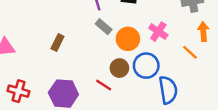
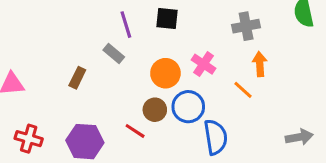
gray rectangle: (104, 27) -> (114, 53), moved

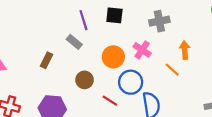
gray cross: (246, 26) -> (159, 21), moved
brown circle: (155, 110) -> (85, 80), moved
red line: (135, 131) -> (110, 101), moved

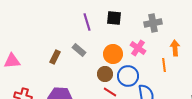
gray rectangle: (74, 42) -> (79, 50), moved
orange line: (172, 70) -> (164, 65), turned 40
brown circle: (85, 80) -> (105, 74), moved

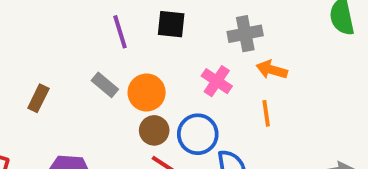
orange arrow: (175, 48) -> (272, 70), moved, turned -70
orange circle: (113, 54) -> (147, 92), moved
brown rectangle: (55, 57) -> (38, 98), moved

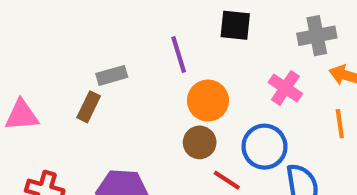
purple line: (120, 32) -> (179, 55), moved
gray rectangle: (105, 85) -> (112, 75), moved, turned -56
brown circle: (154, 130) -> (200, 142), moved

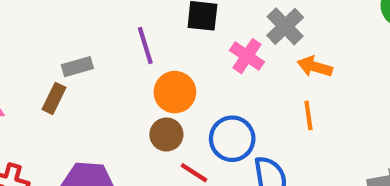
gray cross: (317, 36) -> (285, 26), turned -33
pink cross: (285, 88) -> (247, 56), moved

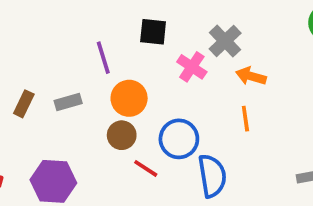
gray rectangle: (77, 67) -> (68, 102), moved

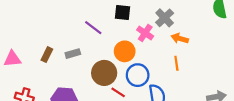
purple line: (103, 58) -> (93, 28), turned -36
orange circle: (129, 98) -> (125, 51), moved
brown circle: (122, 135) -> (104, 73), size x1.5

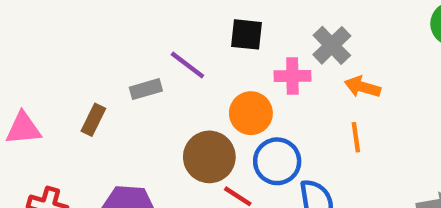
pink cross: (145, 33) -> (292, 76), turned -35
gray rectangle: (73, 54) -> (146, 89), moved

